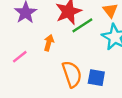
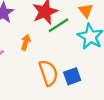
blue square: (96, 78) -> (72, 76), turned -30

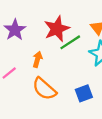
orange semicircle: (48, 73) -> (44, 89), moved, turned 150

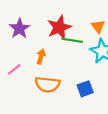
green line: (70, 42) -> (72, 40), turned 42
orange semicircle: (44, 89) -> (47, 84), turned -35

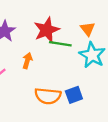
orange semicircle: (47, 84) -> (48, 96), moved

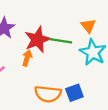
red star: (47, 30) -> (37, 40), moved

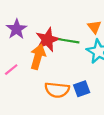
orange arrow: (27, 58) -> (38, 57), size x1.6

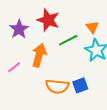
red star: (47, 40) -> (48, 20), moved, turned -30
green line: (69, 41) -> (68, 40), turned -36

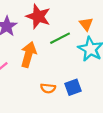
orange semicircle: (57, 86) -> (48, 88), size x0.6

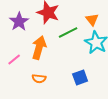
orange semicircle: (48, 88) -> (39, 79), moved

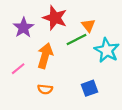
orange triangle: (92, 20) -> (88, 25), moved

